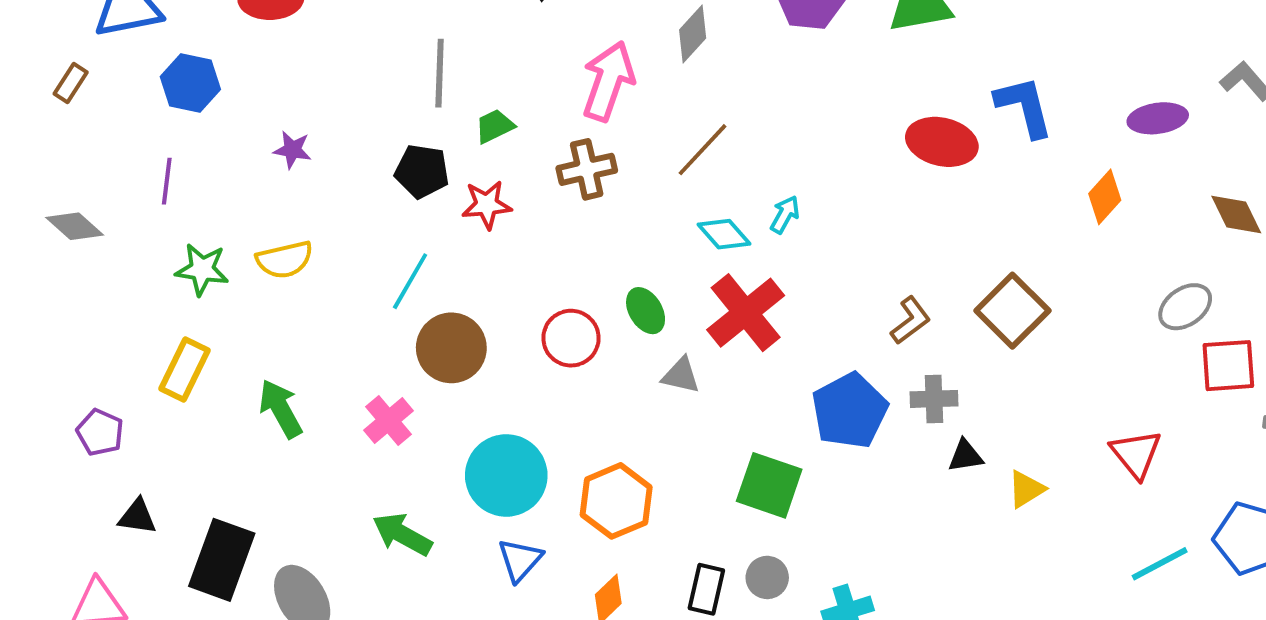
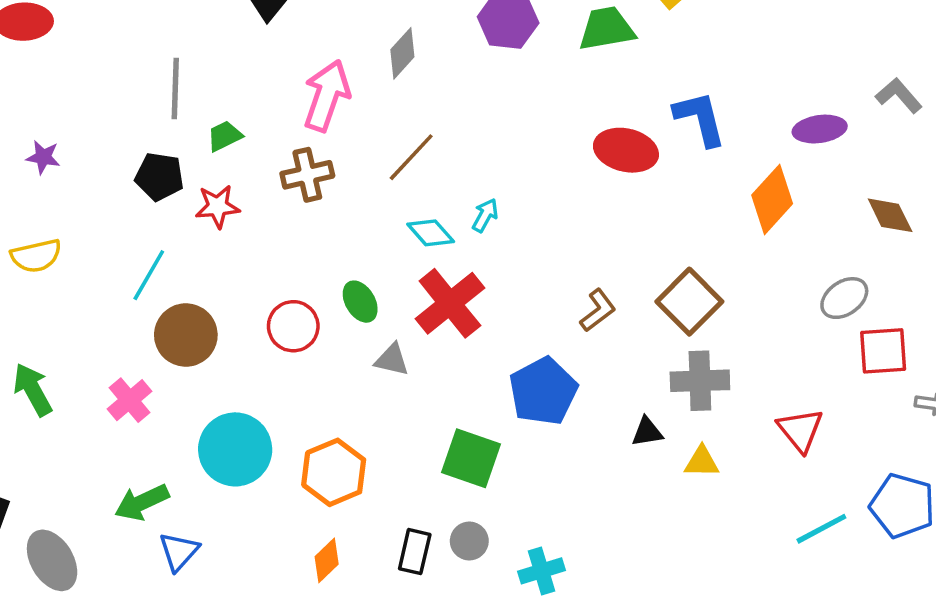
orange diamond: (1105, 197) -> (772, 199), size x1.4
gray cross: (934, 399) -> (700, 381), moved, size x1.4
yellow triangle: (1026, 489) -> (702, 462), turned 33
green arrow: (402, 534) -> (142, 502), turned -54
blue triangle: (520, 560) -> (179, 552), moved

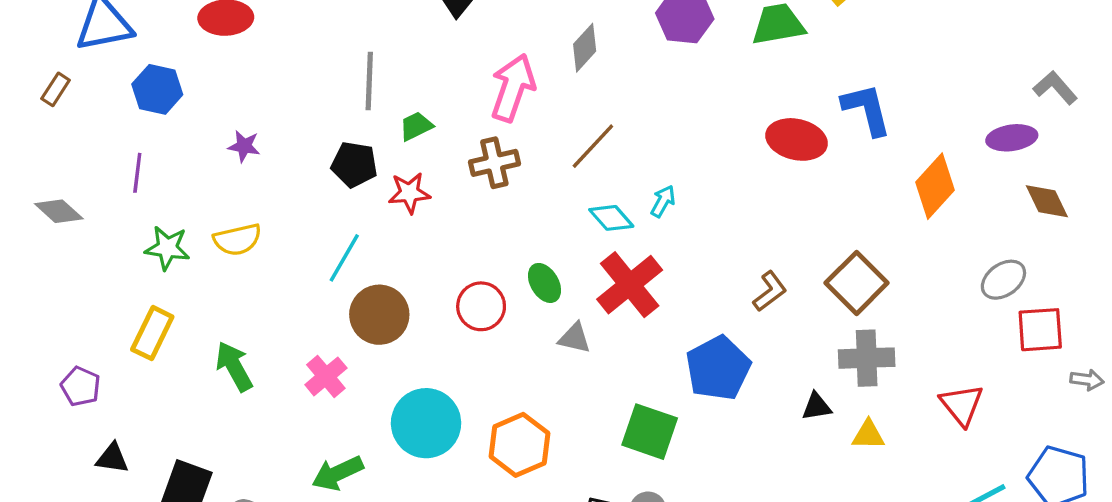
purple ellipse: (820, 129) -> (1012, 138), moved

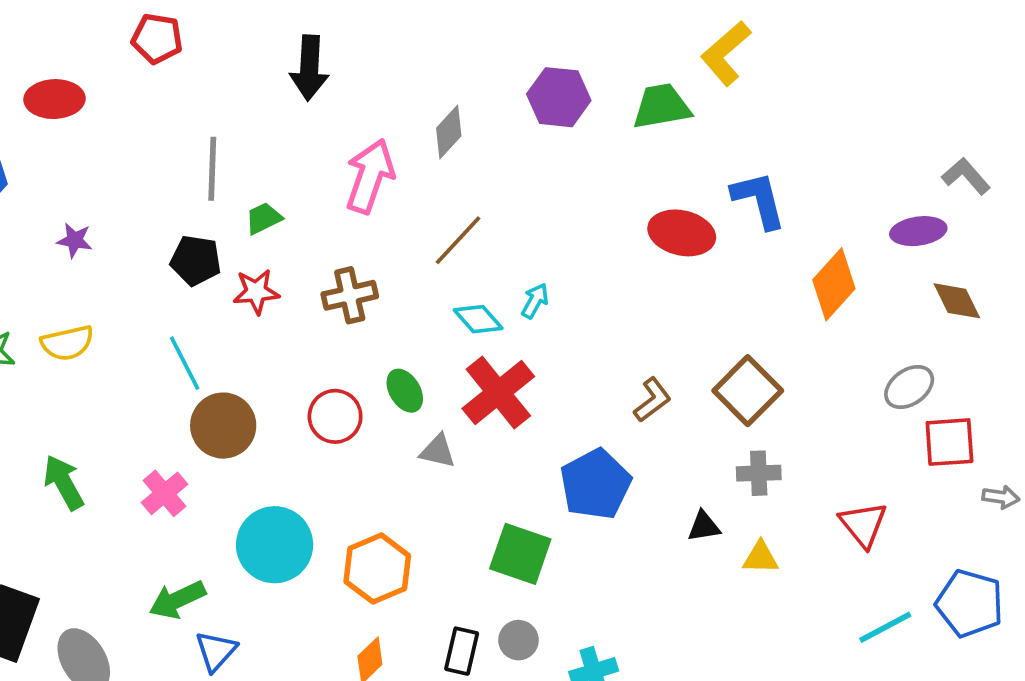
brown cross: (494, 163) -> (350, 295), moved
cyan line: (344, 258) -> (185, 363), turned -57
gray cross: (867, 358) -> (759, 473), size x0.7

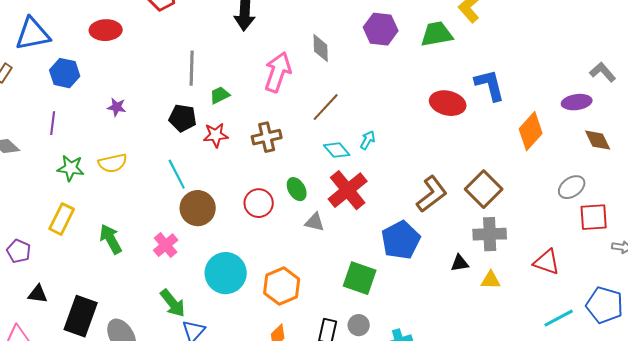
gray diamond: (449, 132) -> (321, 48), turned -44
brown L-shape: (652, 400) -> (432, 194), size x1.5
gray cross: (759, 473) -> (490, 234), size x1.4
red triangle: (863, 525) -> (547, 262), turned -32
green arrow: (177, 600) -> (173, 303), turned -104

